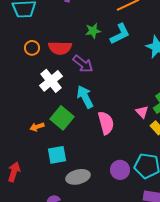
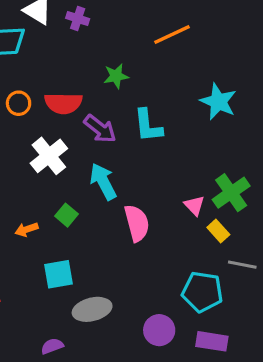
cyan L-shape: (120, 34) -> (148, 126), moved, turned 110
green square: (62, 118) -> (66, 215), size x0.6
purple circle: (120, 170) -> (159, 330), moved

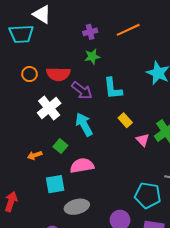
purple cross: (78, 19) -> (90, 32), moved, turned -32
pink semicircle: (137, 223) -> (82, 166), moved, turned -85
yellow rectangle: (218, 231) -> (125, 120), moved

